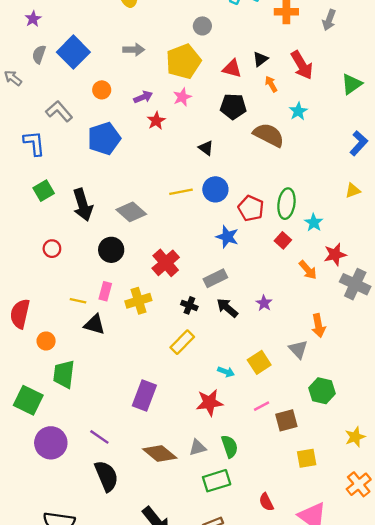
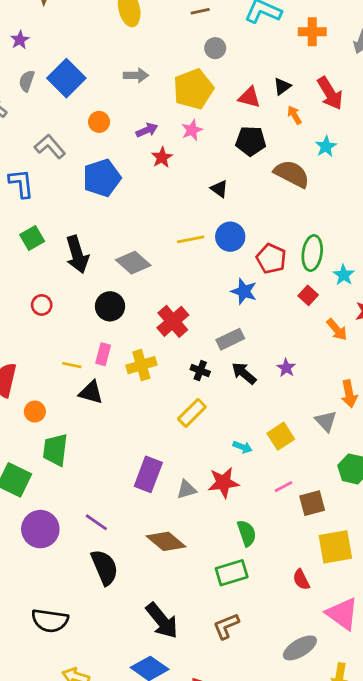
gray triangle: (198, 448) -> (187, 489), moved
yellow square: (307, 458) -> (335, 547), size x1.5
red semicircle: (266, 502) -> (301, 580), moved

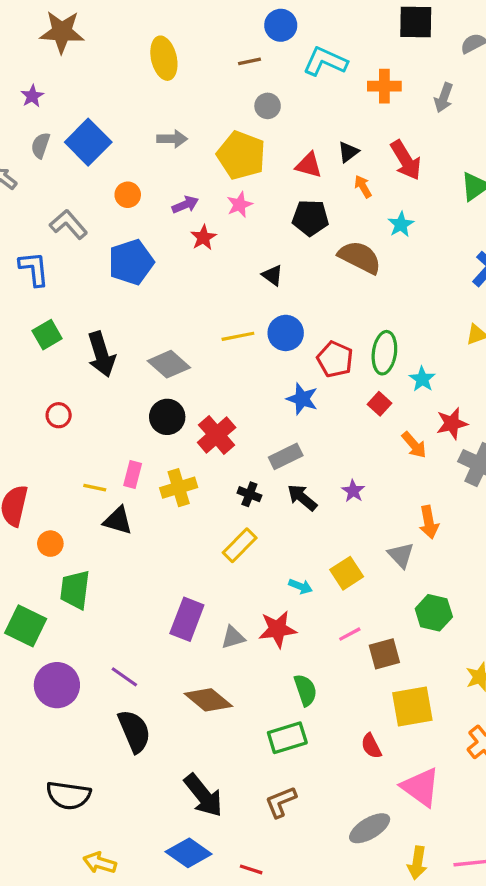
yellow pentagon: (193, 89) -> (241, 155), turned -30
black circle: (110, 306) -> (167, 417), moved

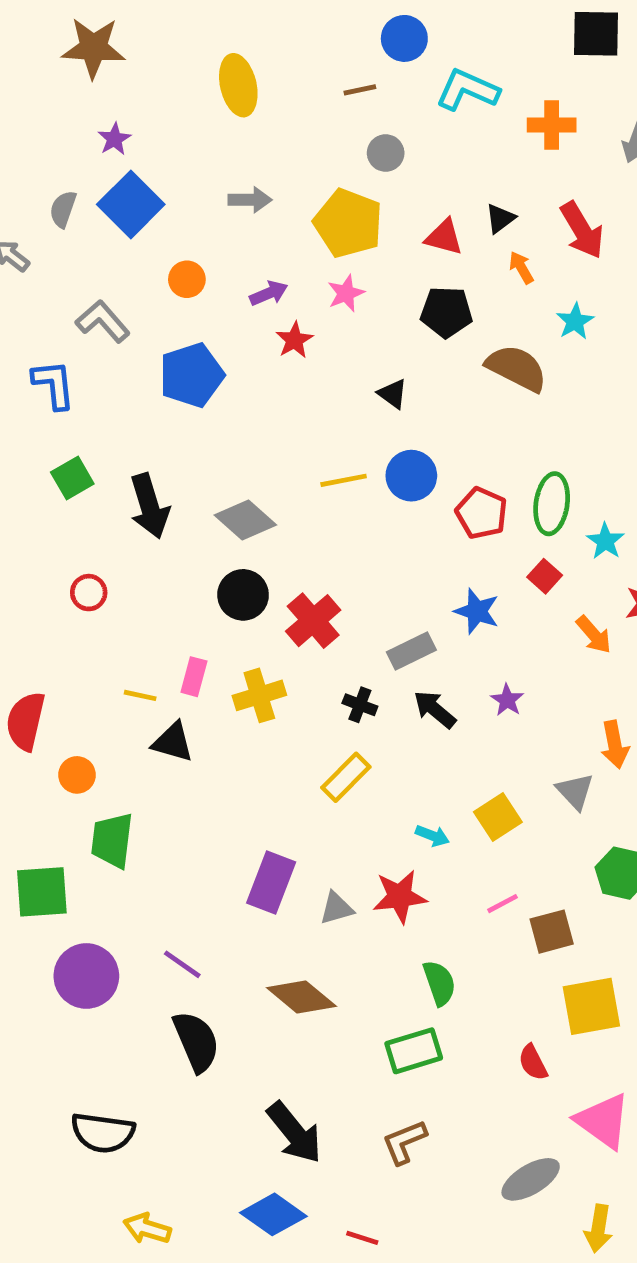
purple star: (32, 96) -> (114, 139), moved
blue star: (302, 399) -> (477, 611), moved
green square: (26, 626) -> (42, 892), turned -30

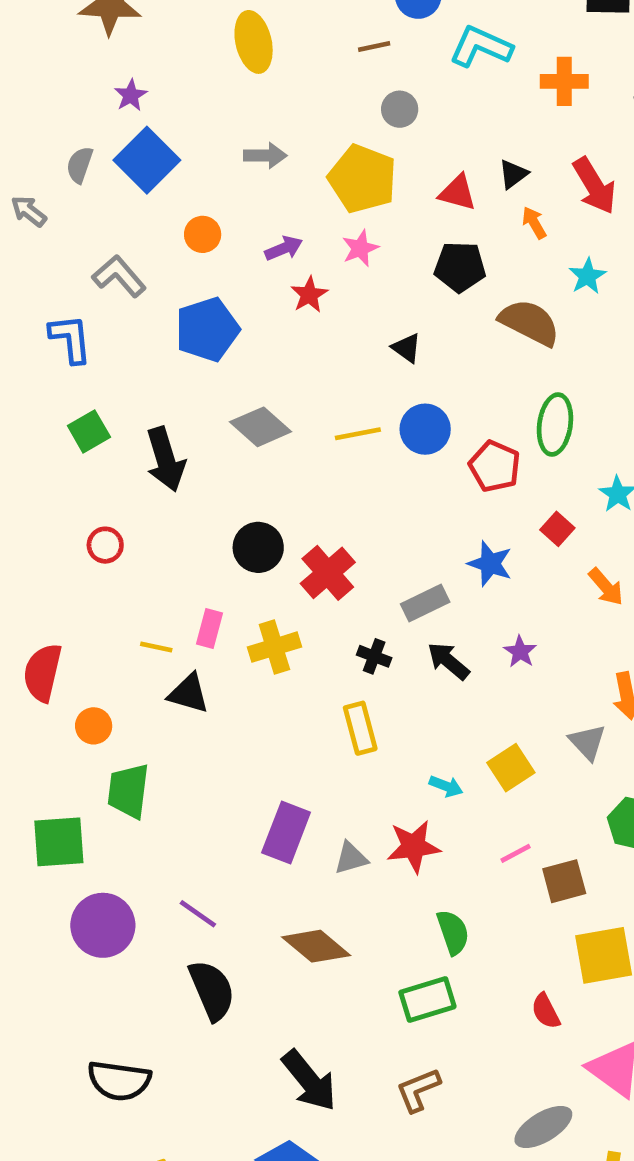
green ellipse: (552, 504) -> (555, 424), moved
gray diamond: (245, 520) -> (261, 427), moved
yellow rectangle: (346, 777) -> (360, 728), turned -60

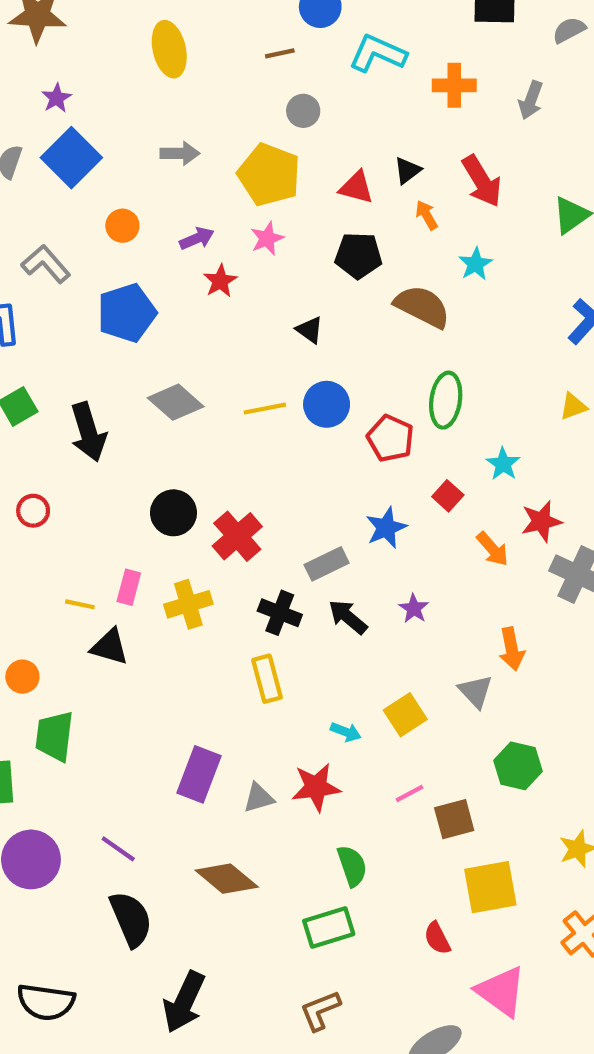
blue star: (490, 564) -> (386, 528), turned 30
black cross: (374, 656) -> (280, 613), size x1.4
black arrow: (309, 1081) -> (184, 1002), moved, turned 64

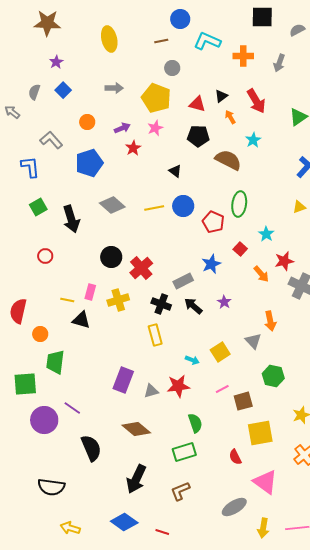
blue square: (71, 158) -> (63, 90), size x0.6
purple line: (118, 849) -> (72, 408), moved
black arrow: (184, 1002) -> (136, 479), moved

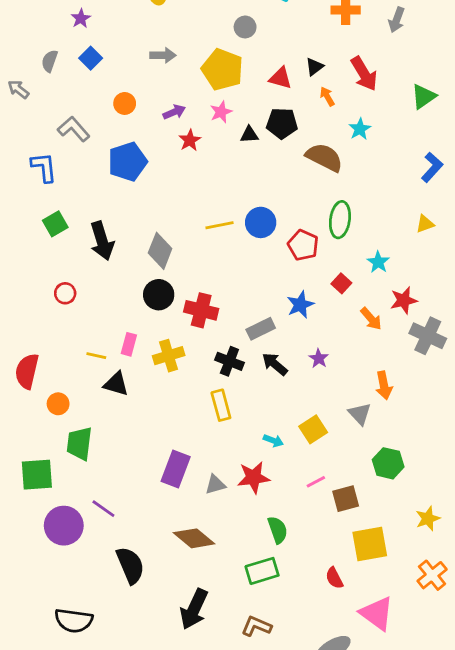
black triangle: (175, 171) -> (249, 135), moved, turned -40
gray diamond: (112, 205) -> (160, 251), moved, turned 70
red cross: (141, 268) -> (201, 310), turned -35
brown L-shape: (180, 491) -> (256, 626), turned 45

